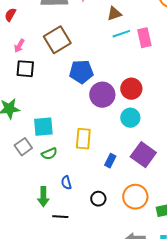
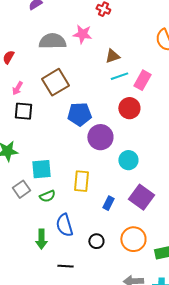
pink rectangle: (144, 38) -> (142, 80), turned 42
red circle: (131, 89) -> (129, 108), moved
blue semicircle: (66, 183) -> (64, 225), size x1.6
black line: (60, 217) -> (65, 266), moved

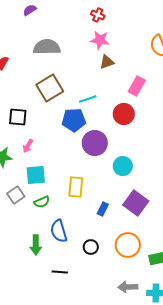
pink star: (82, 34) -> (100, 40), moved
cyan line: (119, 76) -> (88, 99), moved
pink arrow: (17, 88) -> (28, 146), moved

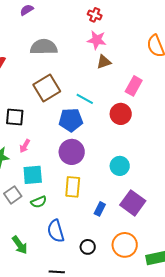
cyan line: (88, 99) -> (85, 99), turned 48
purple circle: (95, 143) -> (72, 152), moved
green arrow: (36, 245) -> (20, 245), moved, turned -36

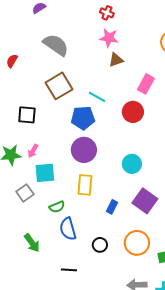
gray semicircle: (44, 47) -> (56, 45), turned 36
pink arrow: (25, 146) -> (33, 151), moved
green semicircle: (39, 202) -> (57, 207), moved

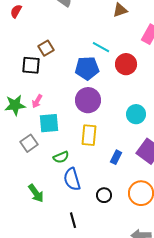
brown square: (59, 86) -> (46, 48), moved, size x0.6
red circle: (133, 112) -> (126, 64), moved
black line: (69, 270) -> (73, 220), turned 70

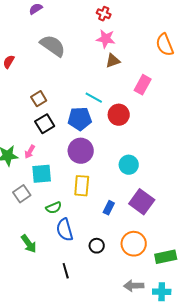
black square: (31, 65) -> (45, 124), moved, turned -36

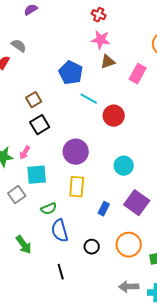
gray semicircle: (53, 46) -> (19, 46), moved, size x0.6
pink rectangle: (143, 85) -> (138, 74), moved
blue pentagon: (80, 119) -> (71, 73), moved, turned 30

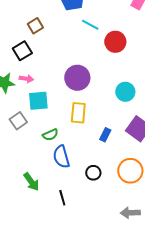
black square: (40, 125) -> (22, 51), moved
pink arrow: (25, 153) -> (26, 79), turned -112
green arrow: (24, 245) -> (31, 182), moved

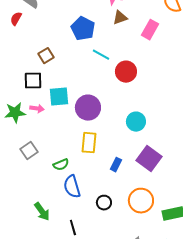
black square: (22, 51) -> (33, 81), turned 30
cyan square: (38, 101) -> (59, 97), moved

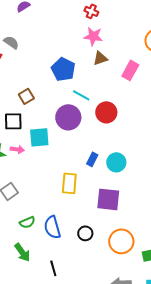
purple circle: (88, 108) -> (68, 117), moved
purple square: (149, 159) -> (108, 199), moved, turned -30
green semicircle: (61, 165) -> (27, 222), moved
blue rectangle: (116, 165) -> (92, 159), moved
black circle: (104, 203) -> (85, 233), moved

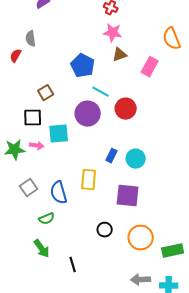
gray semicircle: (11, 42) -> (31, 39), turned -133
blue semicircle: (52, 227) -> (59, 193), moved

